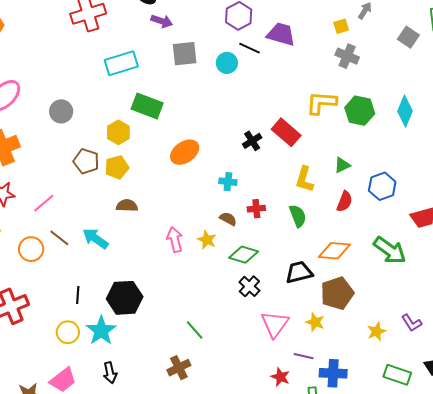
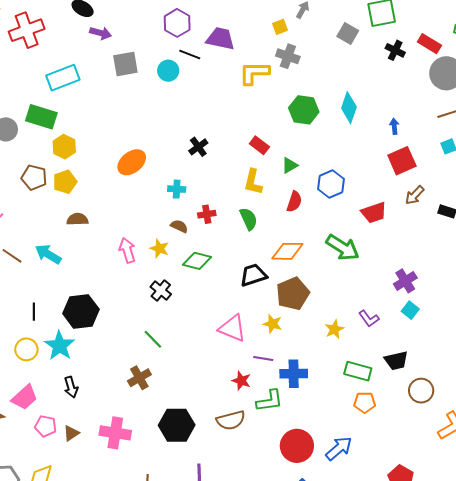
yellow L-shape: (321, 103) -> (254, 73), moved
green rectangle: (147, 106) -> (41, 117), moved
red rectangle: (286, 132) -> (259, 145), moved, size x0.7
black cross: (249, 286) -> (161, 291), moved
pink triangle: (275, 324) -> (232, 328), turned -40

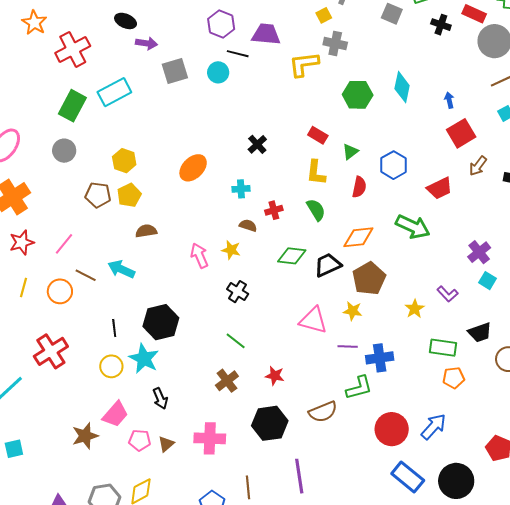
green rectangle: (41, 117) -> (72, 106), moved, turned -72
green diamond: (197, 261) -> (292, 256), moved
red star: (241, 381) -> (275, 376), moved

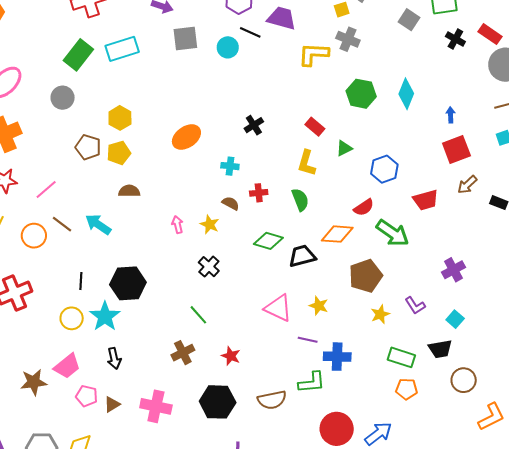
red semicircle: (359, 187) -> (364, 207), moved, turned 35
pink arrow: (199, 256) -> (177, 225), size x0.7
brown pentagon: (369, 278) -> (366, 276), moved
cyan square: (488, 281) -> (455, 319), moved

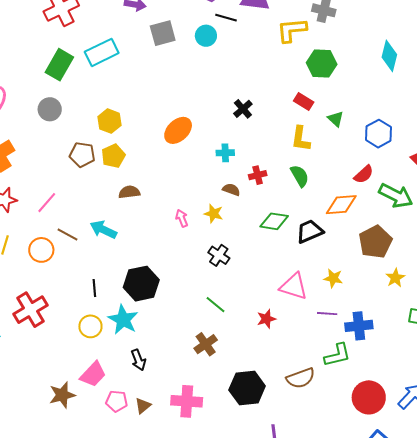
green hexagon: (361, 94) -> (322, 64), moved
green triangle: (344, 148) -> (336, 119), turned -42
red star: (231, 356) -> (266, 319), moved, turned -30

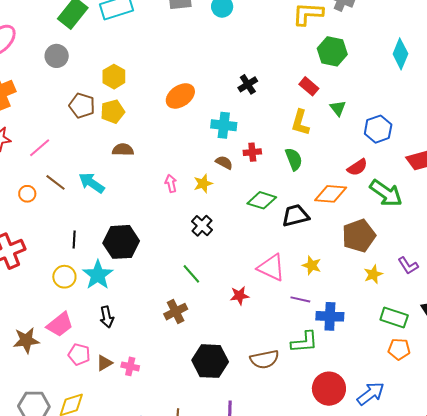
cyan cross: (225, 153) -> (224, 125), size x1.4
yellow star: (214, 214) -> (203, 184), turned 30
orange circle: (41, 250) -> (27, 194), size x0.7
pink cross: (187, 401) -> (130, 366), moved, size x0.6

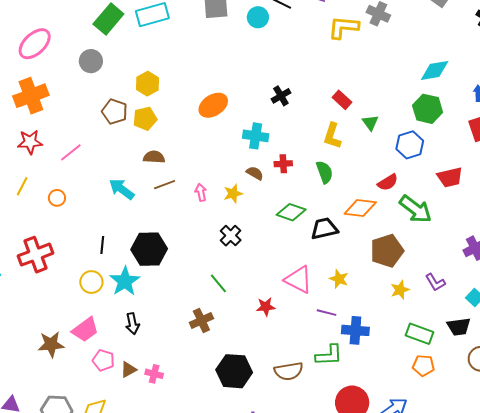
green hexagon: (332, 51) -> (428, 109), moved
cyan diamond: (400, 54) -> (435, 70), turned 56
brown line: (55, 182) -> (165, 185), moved, turned -60

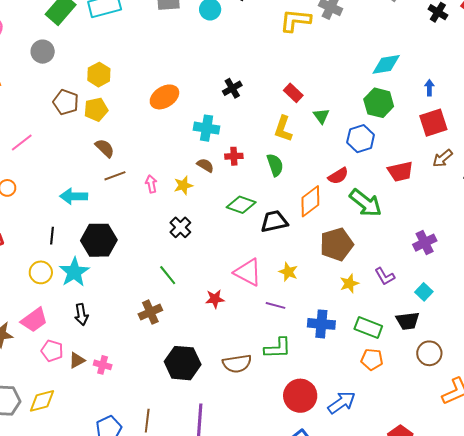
brown semicircle: (154, 157) -> (105, 148), turned 40
cyan arrow: (122, 189) -> (74, 196), moved, turned -36
orange diamond: (360, 208) -> (310, 201), turned -44
blue cross: (355, 330) -> (321, 324), moved

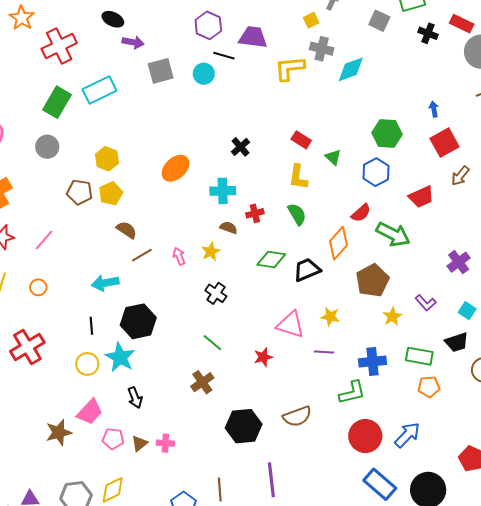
cyan diamond: (386, 64) -> (351, 69), moved
green L-shape: (278, 348) -> (352, 393), moved

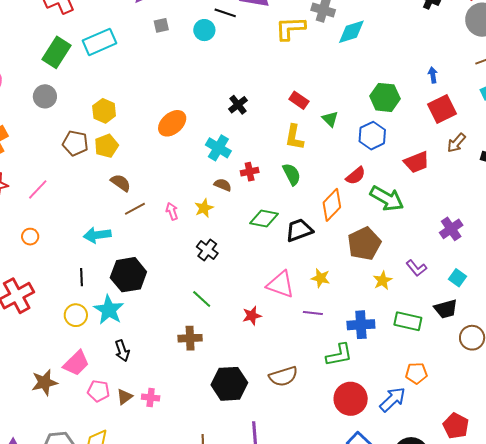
gray square: (161, 71) -> (161, 25), size x0.6
cyan cross: (223, 191) -> (218, 148), turned 30
brown cross: (202, 382) -> (190, 338), turned 30
orange pentagon: (429, 387) -> (416, 373), moved

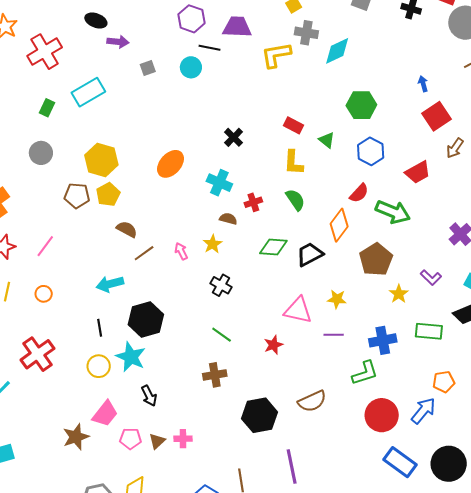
green rectangle: (57, 52) -> (47, 108), size x0.6
green hexagon: (385, 97) -> (361, 105), moved
yellow hexagon: (104, 111) -> (101, 160), size x1.4

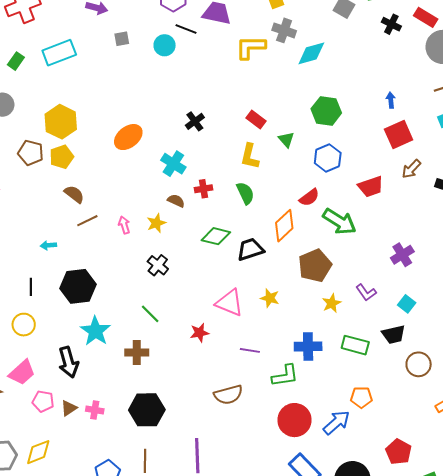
cyan arrow: (110, 284) -> (48, 245), size x0.6
purple line: (334, 335) -> (250, 350), moved
cyan star: (131, 357) -> (95, 331), moved
black arrow: (149, 396) -> (68, 362), size x1.4
black hexagon: (260, 415) -> (147, 410), moved

